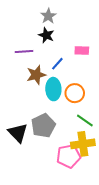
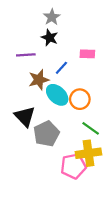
cyan ellipse: (53, 89) -> (57, 95), turned -45
black triangle: (18, 133) -> (25, 116), moved

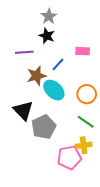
orange circle: (80, 99) -> (87, 94), moved
yellow cross: (88, 153) -> (84, 145), size x0.7

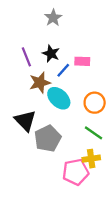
black star: (47, 36) -> (51, 54), moved
pink rectangle: (83, 51) -> (82, 61), moved
purple line: (24, 52) -> (26, 57), turned 72

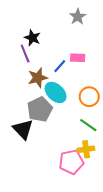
gray star: (53, 18) -> (78, 17), moved
black star: (51, 54) -> (32, 38), moved
black triangle: (25, 121) -> (23, 129), moved
gray pentagon: (48, 138) -> (40, 109), moved

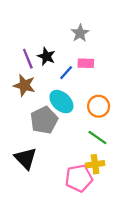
gray star: (78, 17) -> (80, 33), moved
black star: (32, 38) -> (46, 56), moved
brown star: (38, 78) -> (24, 85), moved, turned 30
black triangle: (23, 129) -> (26, 158), moved

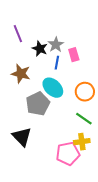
gray star: (80, 33) -> (56, 45), moved
purple line: (28, 59) -> (18, 34), moved
pink rectangle: (86, 63) -> (74, 55), turned 72
blue line: (66, 73) -> (57, 63), turned -32

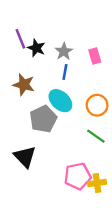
black star: (40, 49) -> (36, 48), moved
pink rectangle: (74, 55) -> (95, 56), moved
yellow cross: (82, 142) -> (97, 183), moved

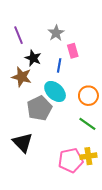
black star: (36, 48) -> (33, 58), moved
gray star: (64, 51) -> (56, 33), moved
pink rectangle: (95, 56) -> (73, 51), moved
yellow cross: (97, 183) -> (88, 156), moved

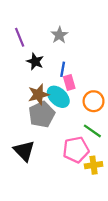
pink rectangle: (73, 51) -> (69, 82), moved
brown star: (22, 77) -> (38, 95), moved, turned -30
pink pentagon: (71, 160) -> (76, 150), moved

